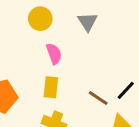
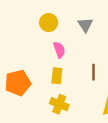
brown line: (98, 98) -> (94, 72), moved, turned 56

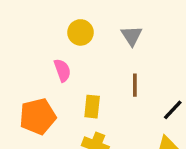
pink semicircle: (59, 50) -> (62, 70), moved
brown line: (94, 72) -> (135, 85), moved

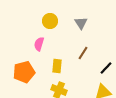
pink semicircle: (62, 70) -> (39, 44), turned -144
brown line: (135, 85) -> (83, 53), turned 32

